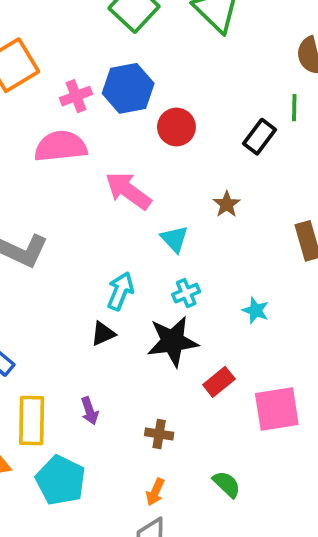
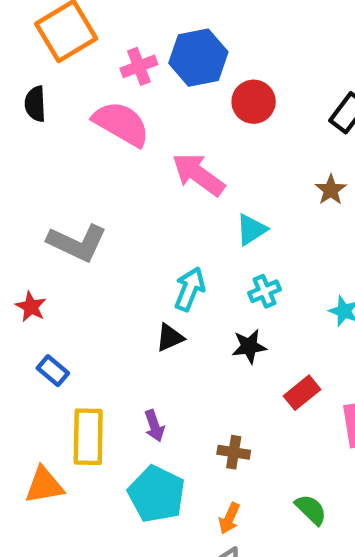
pink semicircle: (61, 146) -> (121, 124), turned 36
brown star: (227, 204) -> (331, 190), moved
cyan triangle: (175, 239) -> (251, 230), turned 40
black star: (173, 341) -> (249, 346), size x0.6
cyan pentagon: (61, 480) -> (157, 494), moved

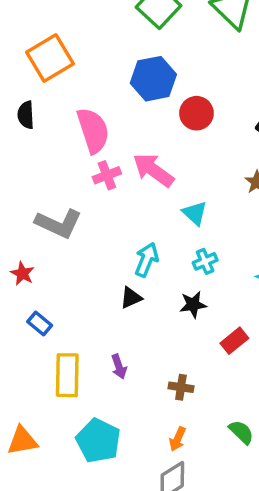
pink cross: (139, 66) -> (107, 175), moved
pink semicircle: (121, 124) -> (93, 130), turned 42
cyan triangle: (251, 230) -> (195, 213), turned -44
orange triangle: (44, 485) -> (22, 441), moved
cyan pentagon: (157, 494) -> (98, 441), moved

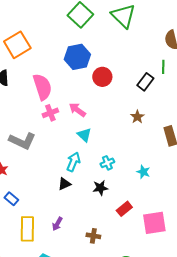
pink arrow: (153, 170) -> (77, 110), size x0.7
cyan triangle: (195, 213) -> (84, 135), moved
purple arrow: (119, 367) -> (57, 224), turned 48

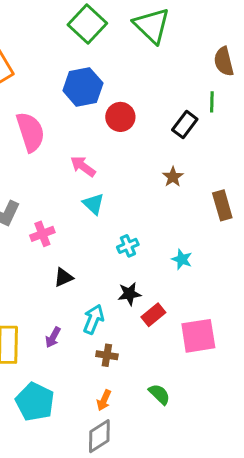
pink cross: (50, 113) -> (42, 234), moved
cyan arrow: (73, 162) -> (93, 319), moved
black star: (100, 188) -> (129, 294), moved

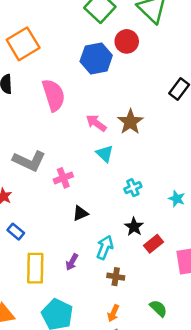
red circle: (120, 117) -> (127, 41), moved
brown star: (173, 177) -> (130, 122), moved, size x1.5
black star: (129, 294) -> (134, 227), turned -30

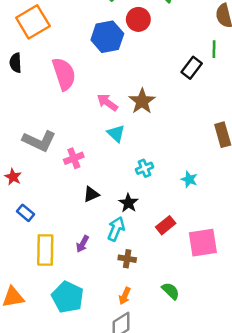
black star: (134, 227) -> (128, 203), moved

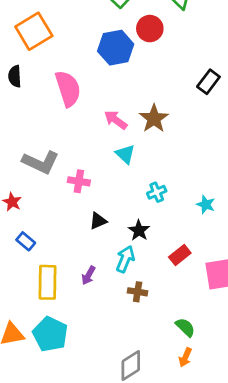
pink cross: (74, 158) -> (79, 181), turned 30
orange arrow: (125, 296) -> (185, 357), moved
cyan pentagon: (68, 297) -> (50, 334), moved

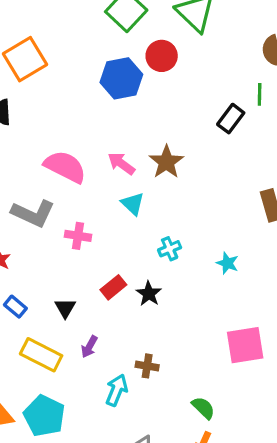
pink semicircle: (68, 89) -> (65, 167), moved, turned -45
black triangle: (98, 221) -> (65, 308), moved, turned -36
red rectangle: (180, 255) -> (113, 287), moved
cyan arrow: (125, 259) -> (117, 390), moved
yellow rectangle: (48, 282) -> (41, 355), turned -64

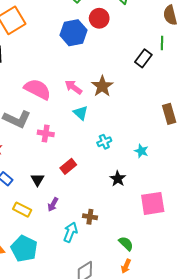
black star: (149, 294) -> (118, 179), moved
yellow rectangle: (41, 355) -> (22, 210), size x0.7

